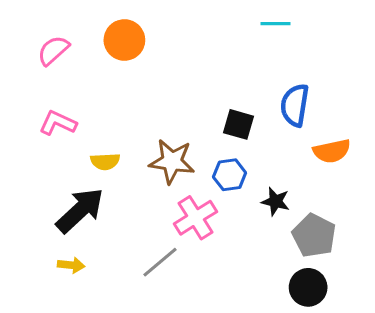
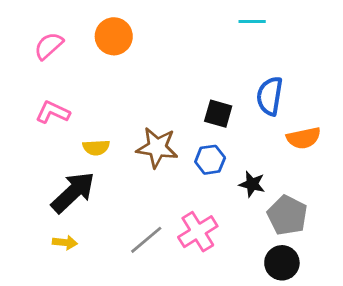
pink cross: (196, 218) -> (198, 232), moved

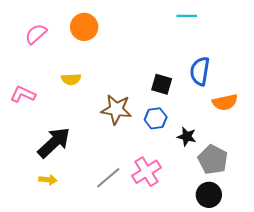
pink L-shape: (53, 112) -> (23, 94), moved
yellow semicircle: (96, 148) -> (71, 79), moved

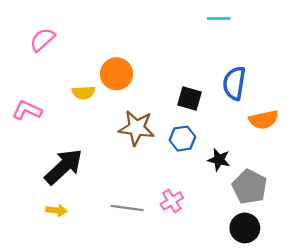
orange circle: (84, 27) -> (117, 74), moved
pink cross: (147, 172) -> (172, 201), size x0.7
gray line: (108, 178) -> (127, 208), turned 48

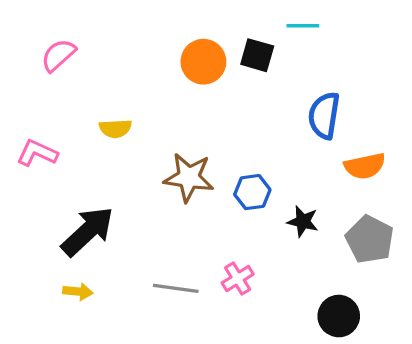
orange circle: (117, 74) -> (203, 62), moved
black square: (190, 99) -> (257, 55), moved
gray pentagon: (250, 187) -> (370, 239), moved

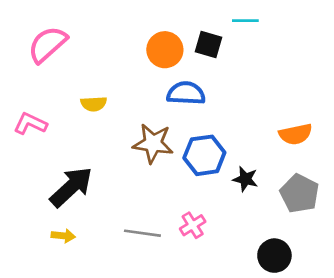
pink semicircle: (58, 55) -> (47, 44), size x1.4
blue semicircle: (324, 115) -> (186, 93), moved, turned 84
blue hexagon: (252, 192) -> (204, 155), size x1.4

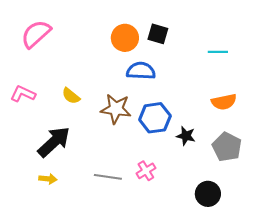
cyan line: (245, 21) -> (218, 52), moved
yellow semicircle: (94, 104) -> (71, 96), moved, turned 42

